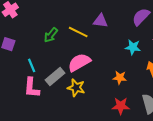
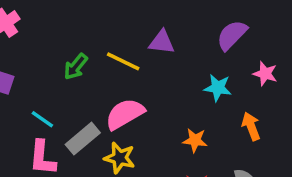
cyan line: (32, 65) -> (42, 119), turned -32

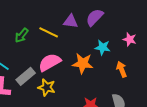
purple semicircle: (232, 35) -> (95, 17), moved
orange star: (195, 140) -> (83, 63), moved, size x1.5

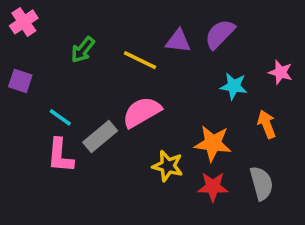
green arrow: (22, 35) -> (83, 50), moved
orange star: (83, 63) -> (213, 143), moved
yellow star: (47, 87) -> (168, 166), moved

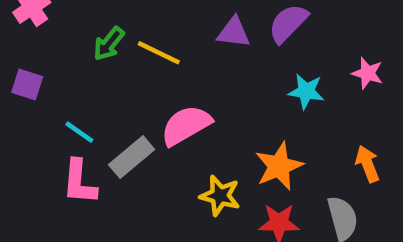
yellow line: (140, 60) -> (159, 53), moved
orange arrow: (267, 124) -> (367, 164), moved
orange star: (213, 143) -> (279, 166), turned -30

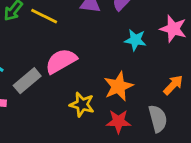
pink star: (367, 73) -> (173, 29), size x1.4
orange arrow: (367, 164) -> (173, 85), turned 65

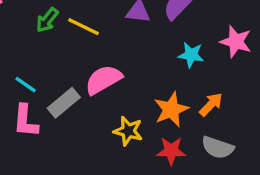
orange arrow: (173, 85) -> (211, 104), moved
gray semicircle: (158, 119) -> (218, 147), turned 124

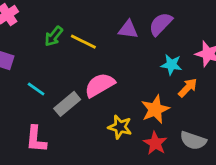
orange arrow: (211, 104) -> (188, 88), moved
pink L-shape: (26, 121) -> (36, 139), moved
red star: (171, 151) -> (155, 143), turned 30

